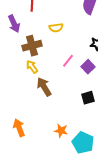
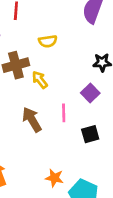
pink line: (68, 61) -> (64, 113), moved, turned -40
yellow arrow: (32, 67) -> (40, 80), moved

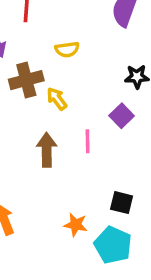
brown arrow: (32, 120) -> (47, 150), turned 30
black square: (90, 134) -> (122, 203), moved, turned 30

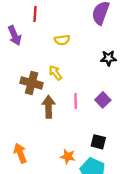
brown cross: (26, 80) -> (32, 83), moved, turned 30
purple square: (122, 116) -> (103, 100), moved

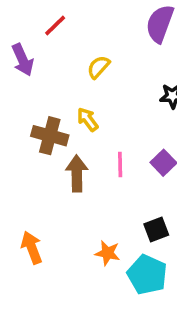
red line: (35, 14) -> (55, 25), turned 42
yellow semicircle: (62, 40) -> (98, 67), turned 140
black square: (98, 142) -> (156, 230), turned -35

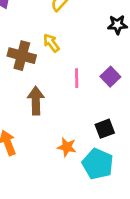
brown arrow: (77, 174) -> (36, 101), moved

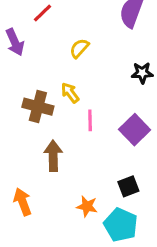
purple square: (110, 77) -> (135, 130), size x1.4
pink line: (77, 78) -> (90, 120), moved

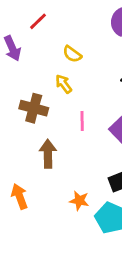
yellow semicircle: (79, 48) -> (72, 54), turned -96
yellow arrow: (70, 93) -> (64, 84), moved

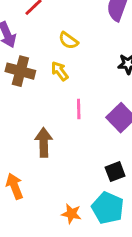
brown cross: (34, 108) -> (20, 71), moved
orange star: (79, 201) -> (71, 214), moved

